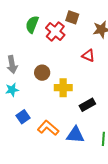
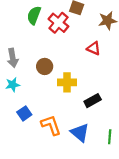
orange L-shape: (48, 128) -> (51, 125), turned 30
blue triangle: (75, 135) -> (80, 133), turned 36

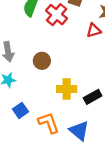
red triangle: (94, 48) -> (94, 30), moved, turned -40
yellow cross: (67, 82) -> (67, 89), moved

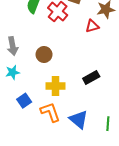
yellow cross: (67, 89) -> (56, 86), moved
black rectangle: (93, 97) -> (91, 78), moved

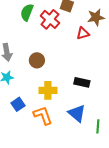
black rectangle: (91, 78) -> (82, 82), turned 42
blue triangle: (79, 119) -> (77, 113), moved

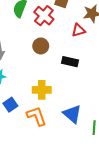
brown circle: (37, 60) -> (41, 46), moved
black rectangle: (82, 82) -> (70, 62), moved

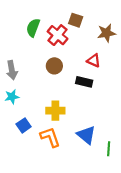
red triangle: (78, 30) -> (94, 61), moved, turned 40

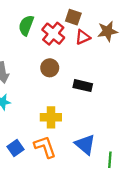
red triangle: (94, 61) -> (83, 37), moved, turned -48
blue square: (24, 125) -> (16, 148), moved

